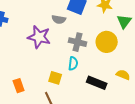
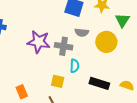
gray semicircle: (59, 19) -> (82, 32), moved
gray cross: (78, 42) -> (64, 46), moved
yellow semicircle: (123, 75) -> (127, 85), moved

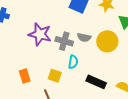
gray semicircle: (82, 32) -> (84, 37), moved
orange rectangle: (22, 92) -> (25, 76), moved

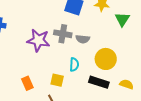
gray cross: (64, 41) -> (63, 34), moved
yellow circle: (107, 41) -> (106, 59), moved

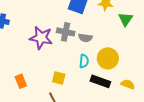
cyan semicircle: (74, 64) -> (84, 61), moved
orange rectangle: (27, 83) -> (21, 81), moved

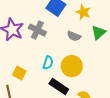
gray semicircle: (85, 38) -> (74, 36), moved

